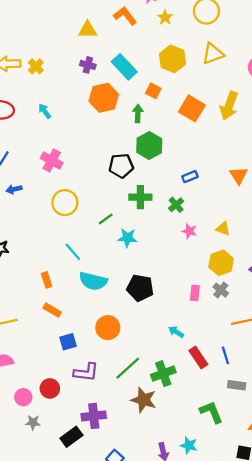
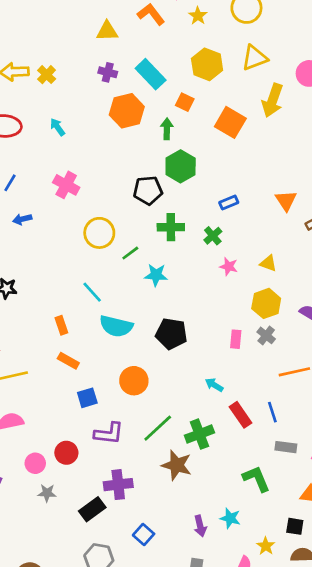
yellow arrow: (229, 106) -> (273, 100), moved
yellow circle: (65, 203) -> (99, 233), moved

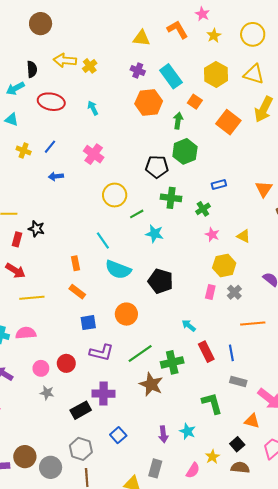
yellow triangle: (254, 58) -> (254, 74), turned 30
yellow hexagon: (266, 303) -> (224, 266), moved
black square: (295, 526) -> (237, 444), turned 32

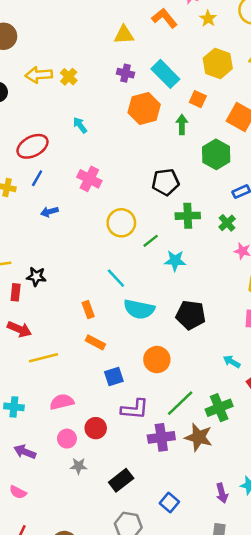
red ellipse: (51, 102) -> (33, 146), moved, turned -30
green hexagon: (185, 151) -> (216, 154), moved
pink semicircle: (26, 333) -> (62, 402), moved
purple cross: (104, 394) -> (161, 437), moved

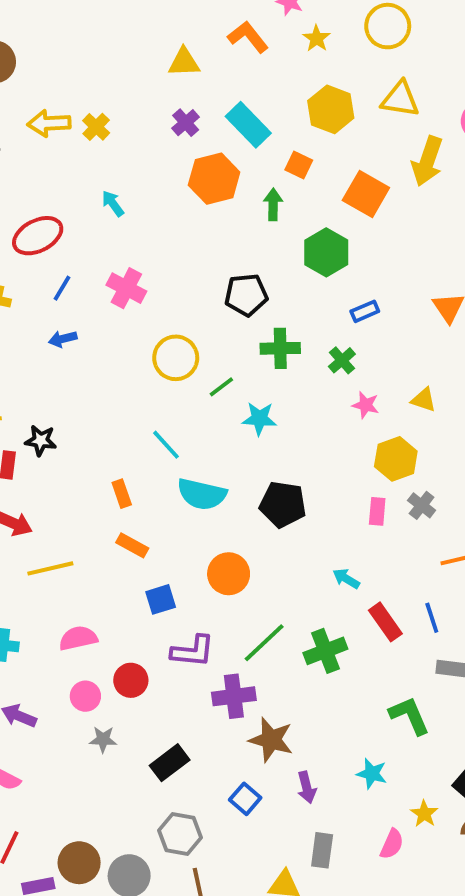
purple cross: (126, 73) -> (186, 123), turned 35
blue line: (37, 178) -> (62, 288), moved
brown star: (199, 437) -> (271, 740), moved
purple arrow: (222, 493) -> (307, 787), moved

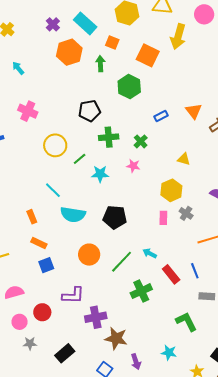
blue rectangle: (365, 311) -> (161, 116), moved
pink star: (366, 405) -> (133, 166), moved
blue square: (161, 599) -> (46, 265), moved
green line: (264, 643) -> (122, 262), moved

